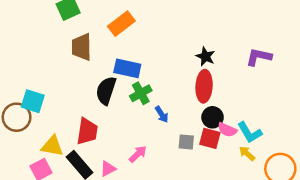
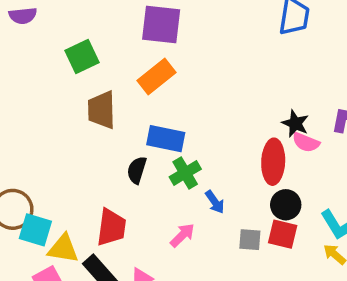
black star: (205, 56) -> (295, 123), moved
black semicircle: (106, 91) -> (137, 170), size x0.7
cyan square: (33, 101) -> (35, 230), moved
pink semicircle: (227, 130) -> (306, 142), moved
pink arrow: (138, 154) -> (182, 235), moved

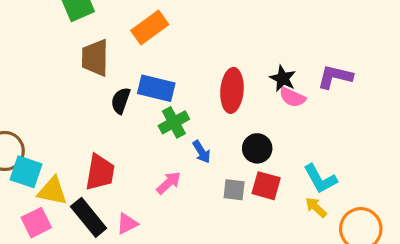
red ellipse: (273, 162) -> (232, 90), moved
black semicircle: (137, 170) -> (121, 101), moved
black circle: (286, 205) -> (257, 148), moved

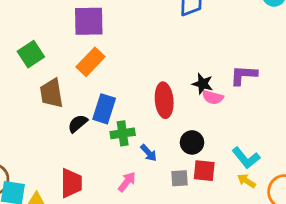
blue rectangle: (156, 88) -> (104, 109), turned -76
black semicircle: (121, 101) -> (78, 124), turned 40
green cross: (174, 122) -> (123, 133), turned 30

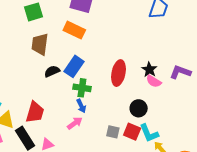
orange rectangle: (91, 62) -> (74, 30), turned 55
black circle: (192, 142) -> (139, 108), moved
blue arrow: (149, 153) -> (81, 106), moved
cyan L-shape: (246, 158) -> (149, 133), moved

